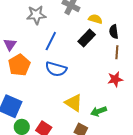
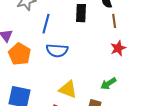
black rectangle: (87, 38) -> (81, 13), turned -30
yellow triangle: (74, 103) -> (68, 89), moved

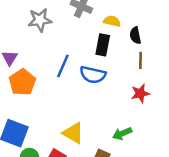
blue line: (46, 24) -> (63, 66), moved
blue semicircle: (57, 50) -> (93, 75), moved

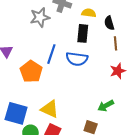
gray star: (40, 20) -> (40, 17), moved
orange pentagon: (22, 82) -> (31, 71), moved
yellow triangle: (73, 133) -> (50, 109), moved

